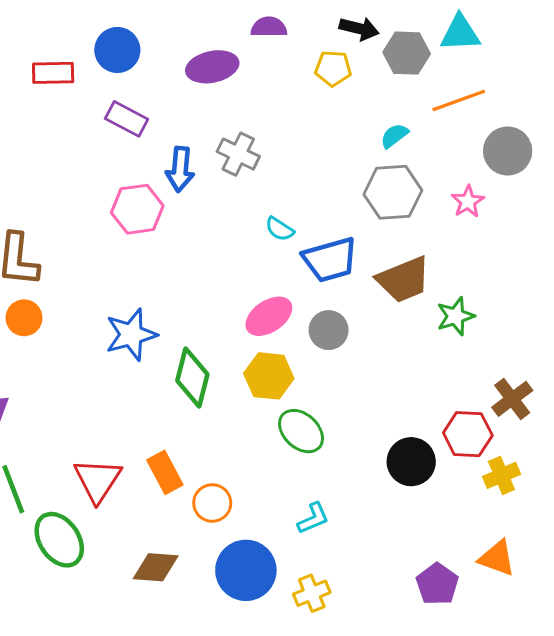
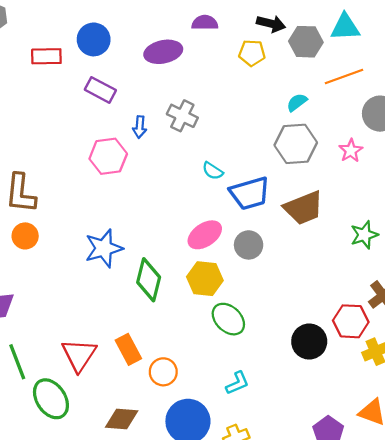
blue arrow: (180, 169) -> (140, 127), size x0.7
green star: (456, 316) -> (364, 235), moved

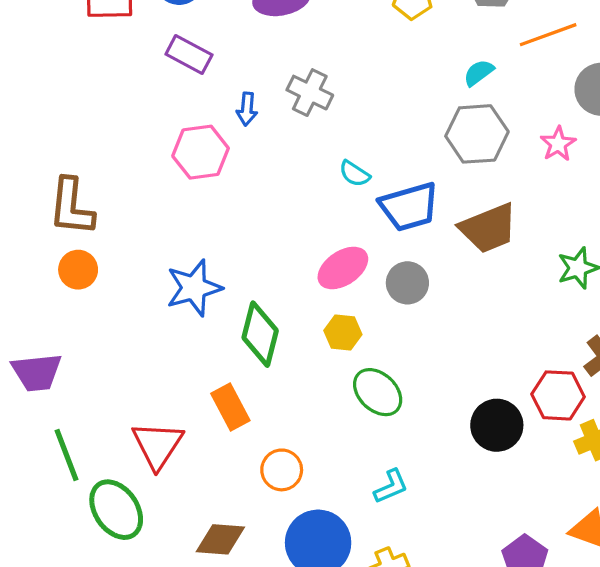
yellow hexagon: (205, 279) -> (343, 333), size x0.7
orange rectangle: (128, 349) -> (230, 407), moved

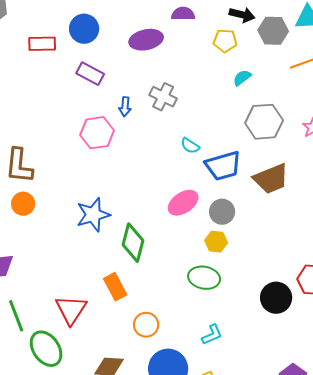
cyan semicircle: (479, 73) -> (242, 78), moved
yellow hexagon: (343, 333) -> (216, 242), moved
green ellipse: (378, 392) -> (204, 278), turned -32

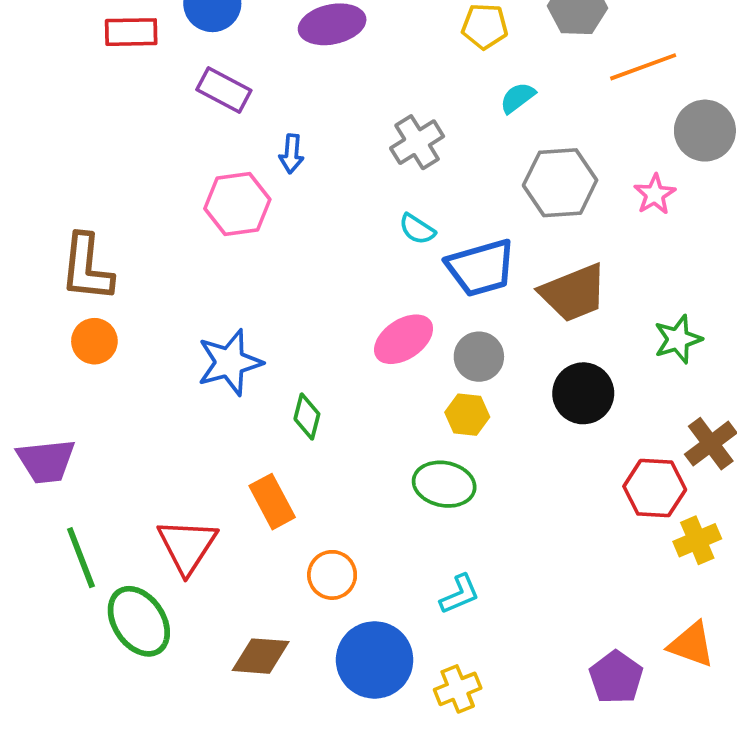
gray cross: (163, 97) -> (417, 142), moved, turned 32
green diamond: (133, 243) -> (307, 417), size x0.6
black circle: (276, 298) -> (583, 393), moved

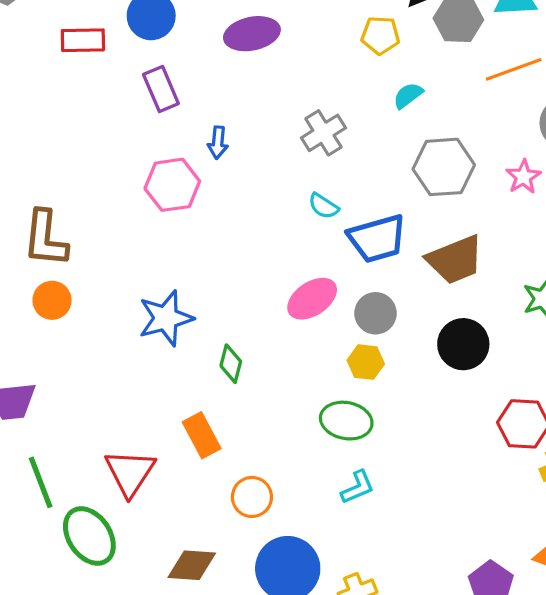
purple rectangle: (224, 90) -> (161, 89), turned 39
cyan L-shape: (460, 594) -> (358, 487), moved

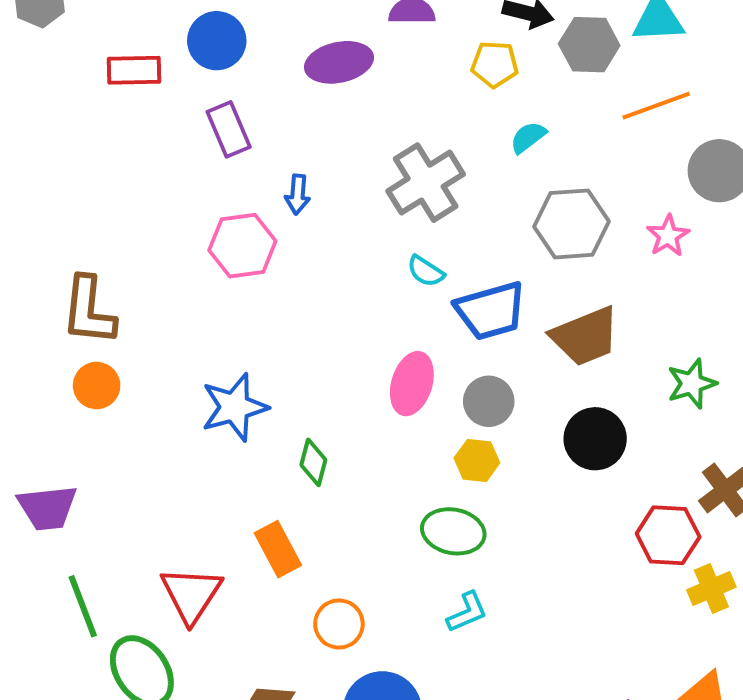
gray cross: (323, 133) -> (426, 183), size x1.4
pink ellipse: (312, 299) -> (412, 384), turned -39

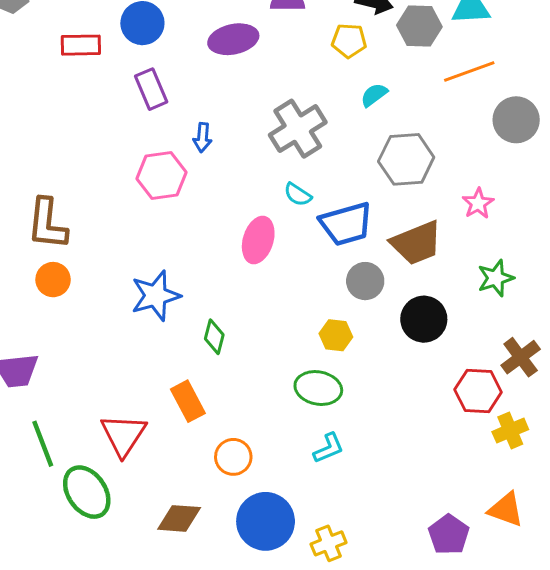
pink star: (668, 236) -> (478, 203), moved
pink ellipse: (412, 384) -> (258, 240), moved
gray circle: (489, 401) -> (365, 281), moved

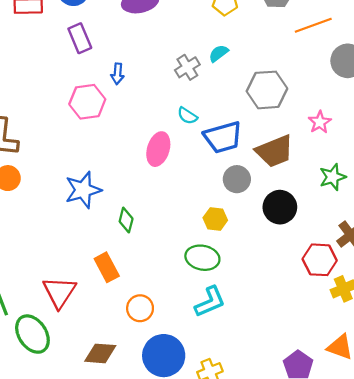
cyan semicircle: (374, 95) -> (219, 53), moved
gray cross: (298, 129) -> (187, 67), size x0.6
cyan L-shape: (329, 448) -> (210, 302), size x1.4

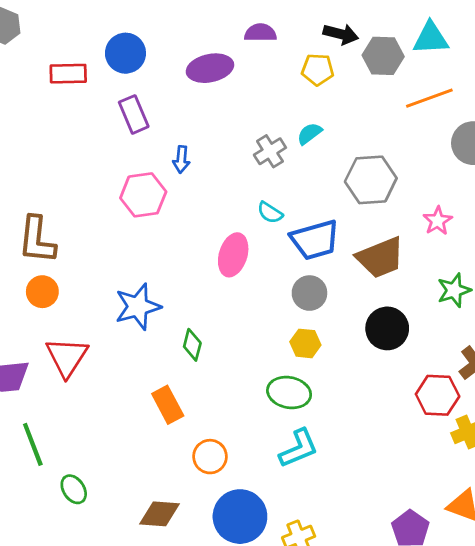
gray circle: (237, 179) -> (309, 293), moved
red triangle: (59, 292) -> (67, 357), moved
green ellipse: (32, 334) -> (74, 489), size x0.6

